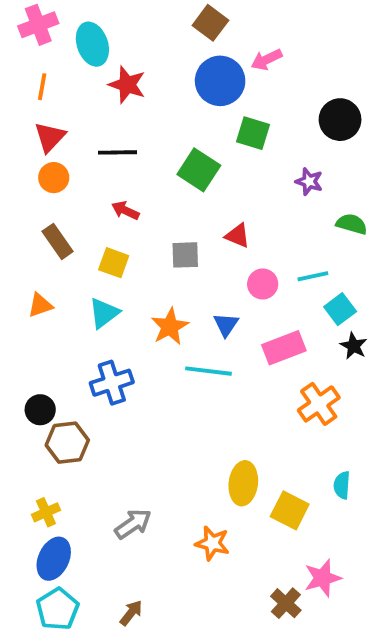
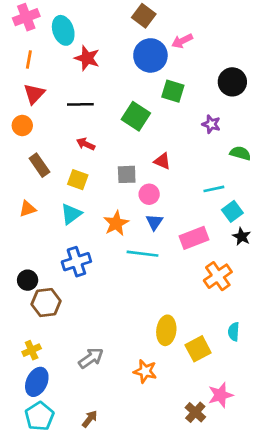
orange circle: (54, 178) -> (22, 126), moved
pink circle: (263, 284) -> (149, 194), moved
yellow square: (290, 510) -> (198, 349), turned 35

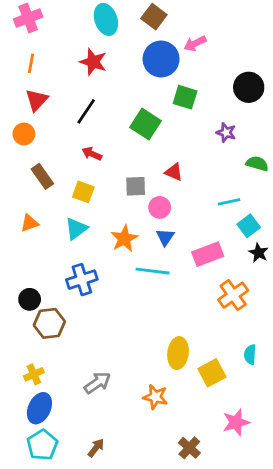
cyan ellipse: (63, 30) -> (106, 19), moved
black line: (80, 104) -> (86, 111), turned -55
brown cross: (195, 412) -> (189, 448), moved

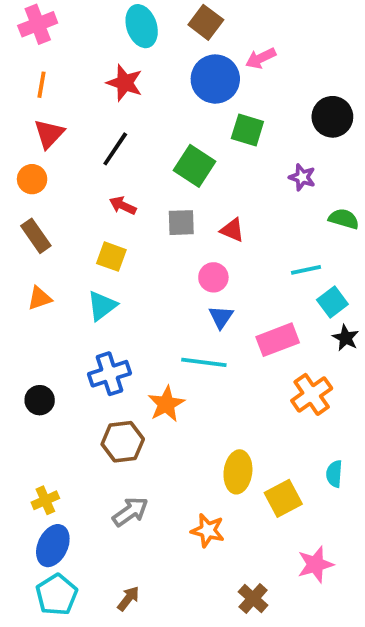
brown rectangle: (42, 176) -> (36, 236), moved
gray square: (136, 186) -> (181, 223), moved
orange star: (124, 239) -> (166, 404), moved
brown hexagon: (49, 323) -> (123, 442), moved

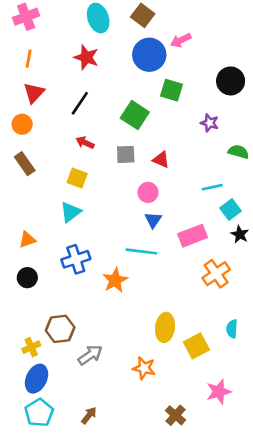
orange triangle: (40, 298) -> (27, 240), moved
brown hexagon: (123, 442) -> (60, 329), moved

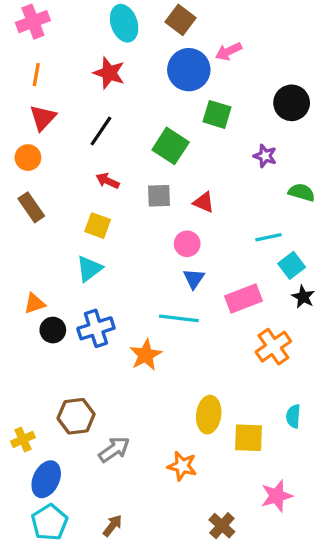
black circle: (27, 278) -> (53, 330), moved
yellow square: (196, 346) -> (248, 438), turned 30
yellow cross: (31, 347) -> (23, 439), moved

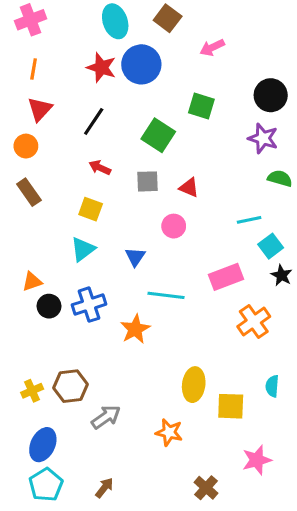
blue circle: (189, 70) -> (141, 64), moved
purple star: (265, 156) -> (263, 138), moved, size x1.4
blue triangle: (194, 279) -> (135, 257), moved
yellow cross: (23, 439) -> (32, 391), moved

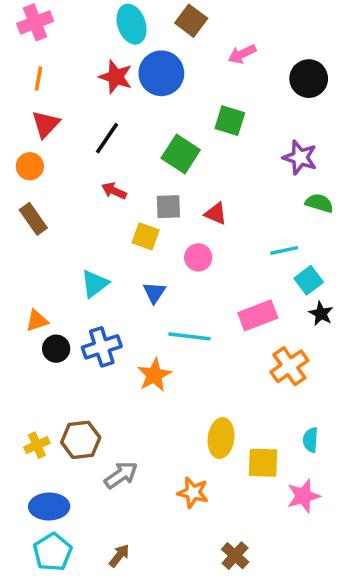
black circle: (271, 95) -> (309, 79), moved
yellow square: (91, 209) -> (146, 236), moved
blue ellipse: (43, 445) -> (49, 507), turned 64
pink star: (257, 460) -> (303, 496), moved

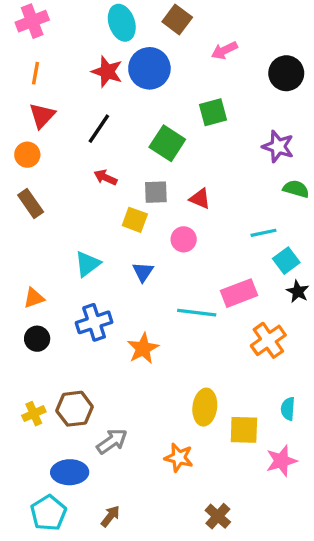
green square: (230, 121) -> (213, 112), turned -32
cyan line: (189, 336) -> (197, 313), moved
black circle: (56, 349) -> (37, 339), moved
blue ellipse: (49, 507) -> (70, 472), moved

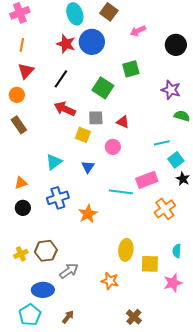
red arrow: (105, 177) -> (65, 109), size x1.5

